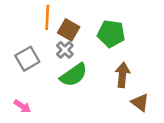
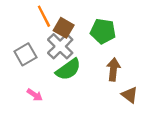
orange line: (47, 17) -> (44, 16), turned -30
gray cross: (65, 50) -> (60, 46), size x1.6
pink arrow: (22, 106) -> (35, 95), moved

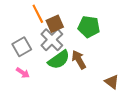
brown square: (64, 28) -> (55, 24), turned 36
brown arrow: (113, 69) -> (79, 60), moved, turned -36
pink arrow: (35, 95) -> (23, 73), moved

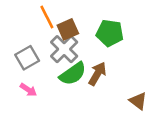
brown arrow: (79, 60) -> (97, 74), turned 60

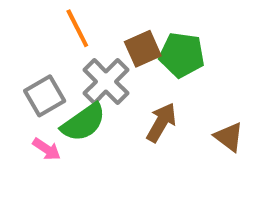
brown square: (68, 29) -> (143, 49), moved
green semicircle: (73, 74) -> (83, 122), moved
brown triangle: (138, 101) -> (229, 137), moved

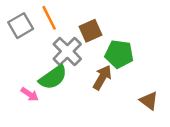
green pentagon: (182, 55) -> (119, 54), moved
gray square: (45, 96) -> (21, 26), moved
brown triangle: (229, 137) -> (149, 101), moved

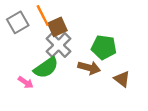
brown square: (91, 31) -> (57, 27), moved
brown arrow: (102, 77) -> (89, 68), turned 75
brown triangle: (149, 101) -> (122, 79), moved

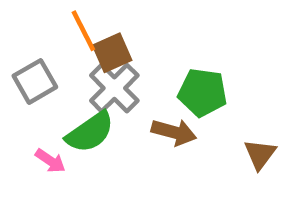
gray square: (18, 22) -> (35, 81), moved
brown triangle: (122, 79) -> (260, 154), moved, turned 30

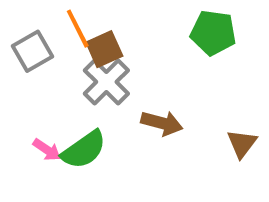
gray square: (35, 81) -> (32, 51), moved
green pentagon: (203, 92) -> (213, 33), moved
green semicircle: (90, 132) -> (84, 150), moved

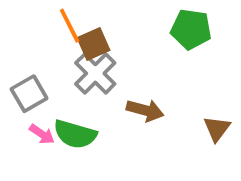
gray square: (32, 51) -> (29, 94), moved
green semicircle: (84, 150) -> (75, 134), turned 51

